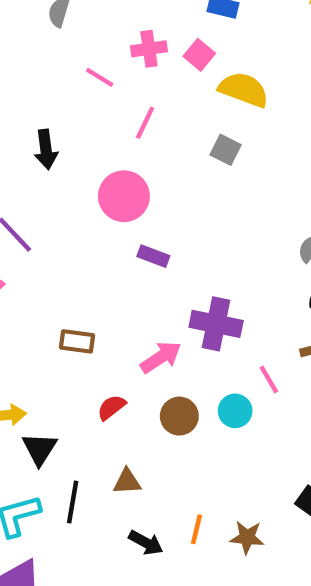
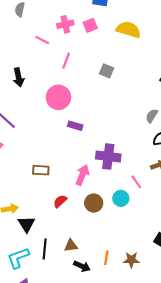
pink square: (199, 55) -> (90, 25), turned 32
yellow semicircle: (244, 90) -> (128, 30), moved
pink arrow: (161, 357) -> (82, 175), turned -30
brown triangle: (127, 482) -> (71, 246), moved

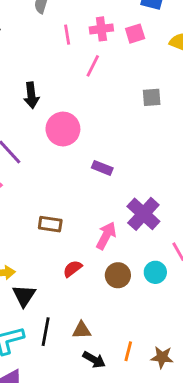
pink line: (42, 40) -> (67, 35), moved, turned 48
pink line: (66, 61) -> (93, 66), moved
gray square: (107, 71) -> (152, 97), turned -32
pink circle: (58, 97) -> (63, 129), moved
purple cross: (108, 156) -> (143, 214), turned 30

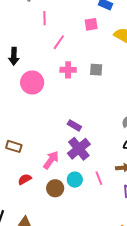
pink cross: (101, 29) -> (68, 70), moved
purple rectangle: (102, 168) -> (74, 125), moved
cyan circle: (155, 272) -> (75, 180), moved

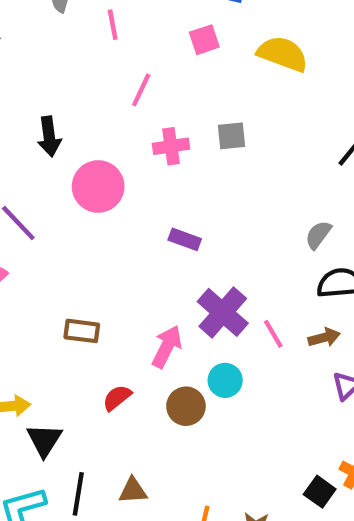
pink line: (44, 18) -> (113, 25), moved
purple rectangle: (74, 125) -> (185, 239), moved
pink line: (99, 178) -> (273, 334), moved

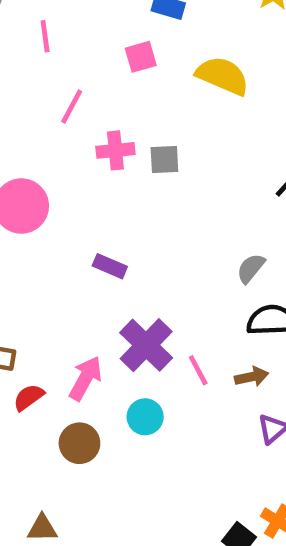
pink cross: (171, 146) -> (115, 150), moved
red semicircle: (117, 398) -> (29, 397), moved
brown circle: (186, 406) -> (79, 443), moved

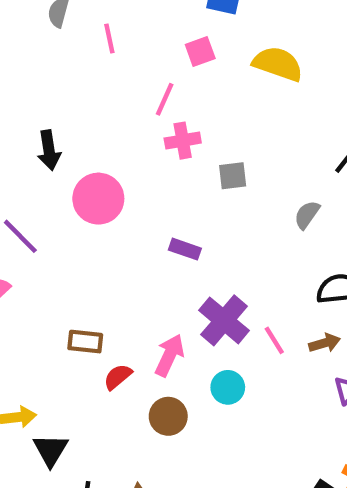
pink line: (72, 106) -> (165, 99), moved
gray square: (164, 160) -> (233, 176), moved
gray semicircle: (251, 268) -> (307, 215), moved

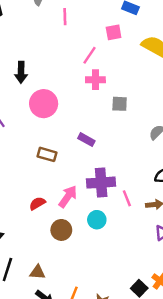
purple cross: (224, 320) -> (101, 183), turned 36
brown rectangle: (85, 342) -> (47, 154), moved

